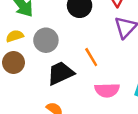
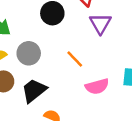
black trapezoid: (61, 73) -> (34, 90), moved

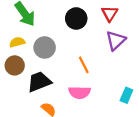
pink semicircle: (97, 86) -> (79, 92), moved

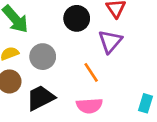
purple triangle: (116, 40) -> (110, 41), moved

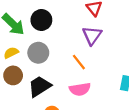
black circle: (77, 18) -> (41, 20), moved

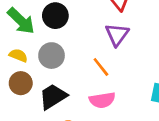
yellow semicircle: (11, 53) -> (18, 55), turned 48

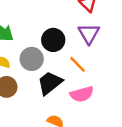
black circle: (55, 16) -> (53, 40), moved
black trapezoid: (53, 97) -> (50, 83), moved

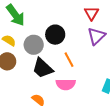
purple triangle: (89, 34) -> (96, 36), moved
black trapezoid: (50, 83) -> (43, 68), turned -115

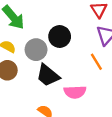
orange line: (69, 60) -> (96, 62), moved

